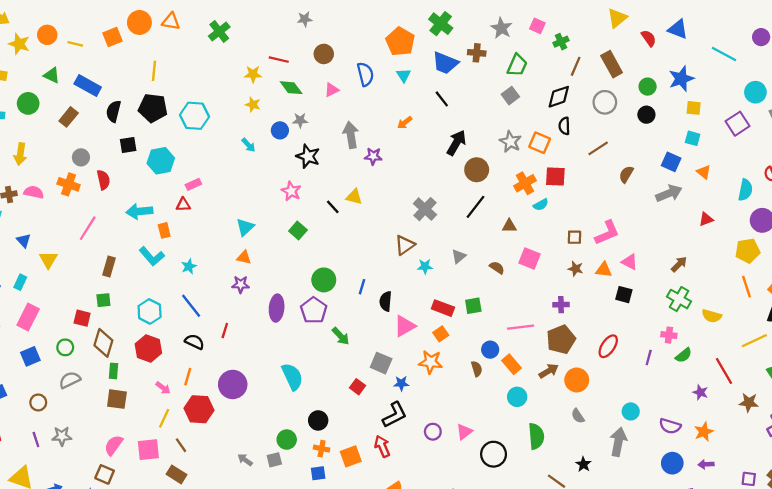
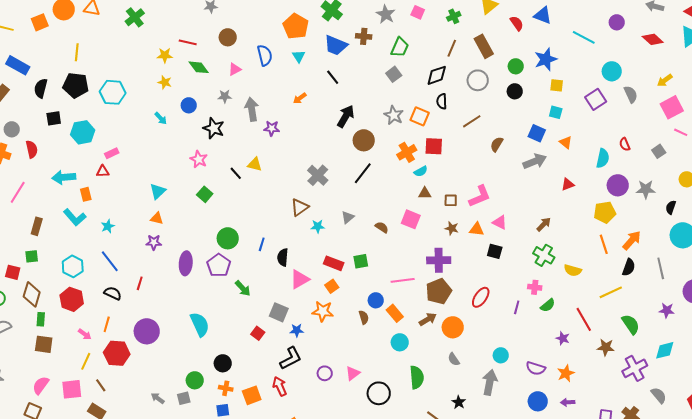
green cross: (561, 42) -> (454, 16), moved
gray star: (300, 120) -> (225, 96), moved
brown triangle: (509, 226) -> (425, 193), moved
purple cross: (561, 305) -> (439, 260), size x1.6

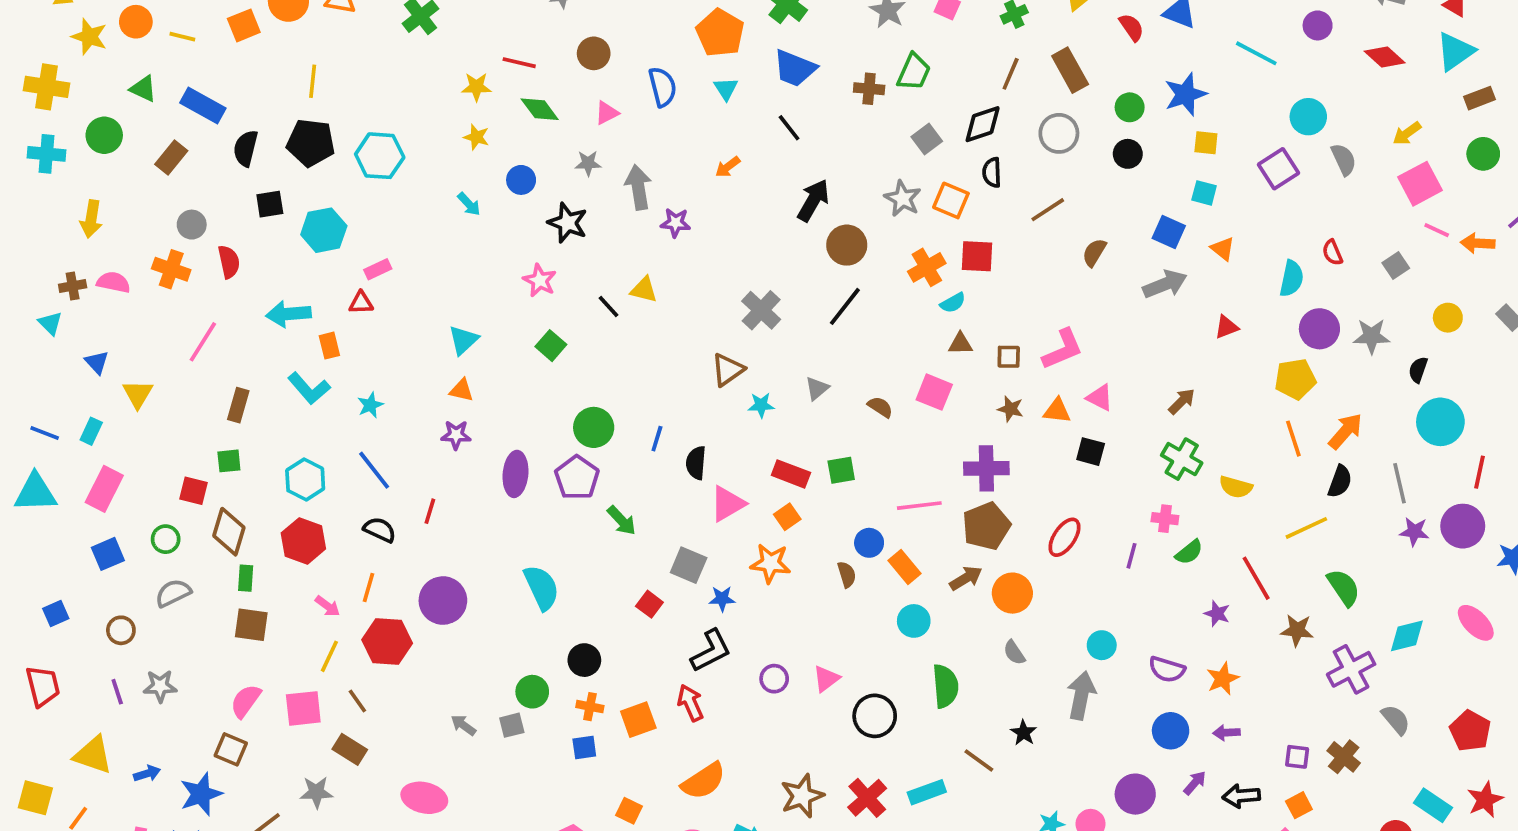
brown cross: (364, 36) -> (869, 89), moved
gray square: (394, 74) -> (927, 139), moved
purple star: (667, 310) -> (1414, 532), moved

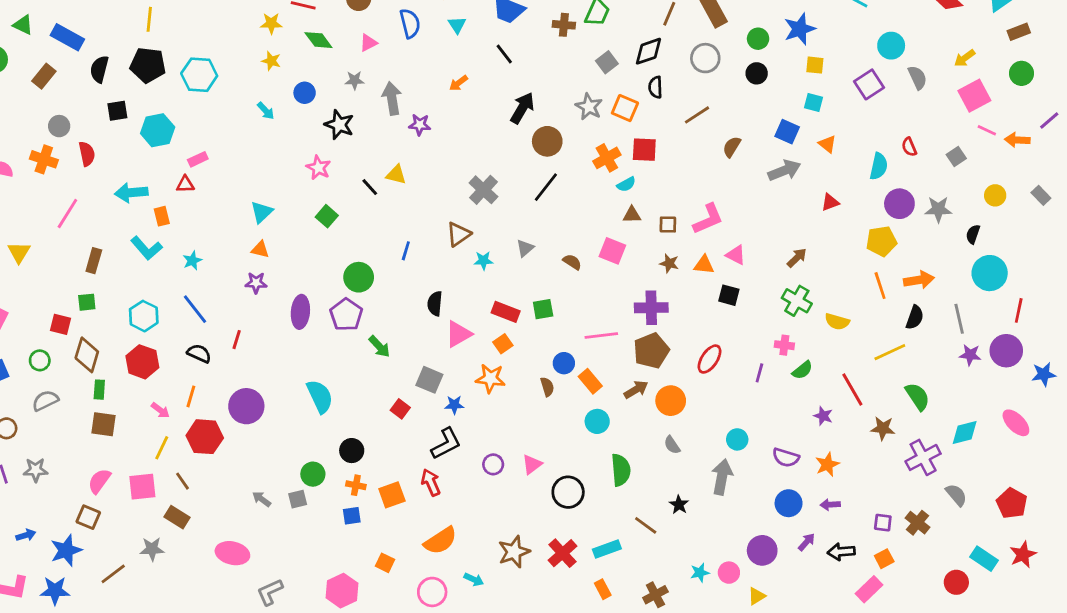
orange arrow: (1345, 431) -> (919, 280), turned 40
blue line: (657, 439) -> (406, 251), moved

